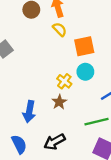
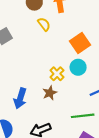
yellow semicircle: (60, 29) -> (44, 24), moved
orange square: (84, 46) -> (80, 43), turned -30

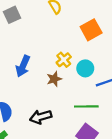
cyan circle: (78, 67) -> (85, 68), moved
blue arrow: (20, 98) -> (23, 66), moved

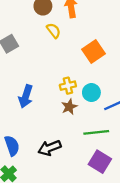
yellow cross: (64, 60) -> (68, 86), turned 32
brown star: (54, 79) -> (69, 107), moved

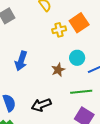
yellow cross: (68, 86) -> (59, 30), moved

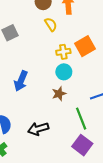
cyan circle: (77, 58) -> (64, 72), moved
green line: (81, 92) -> (81, 119), turned 70

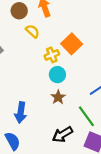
blue arrow: (21, 81) -> (21, 112), moved
black arrow: (38, 129) -> (62, 134), moved

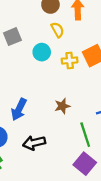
cyan circle: (57, 75) -> (42, 52), moved
black arrow: (62, 134) -> (34, 143), moved

